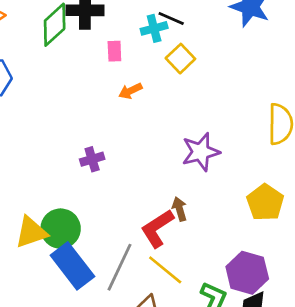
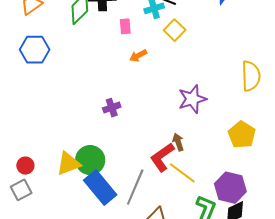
yellow line: (165, 270) -> (182, 173), moved

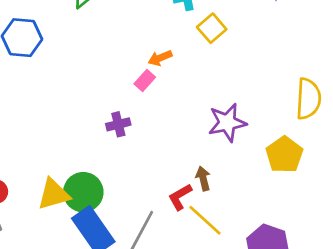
pink rectangle: (125, 26) -> (145, 81), moved, turned 42
yellow pentagon: (242, 135) -> (284, 155), moved
red L-shape: (162, 157) -> (180, 197), size x0.7

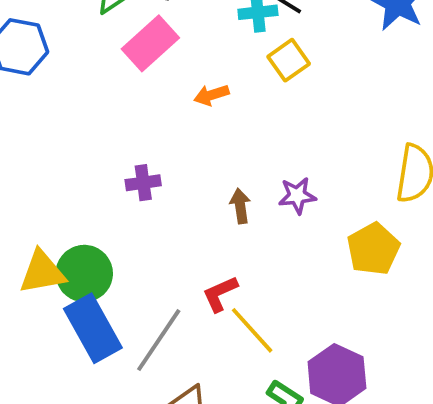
pink rectangle: (145, 81) -> (150, 43), moved, size x1.8
purple star: (227, 123) -> (297, 196), size x0.7
brown arrow: (203, 179) -> (240, 206), moved

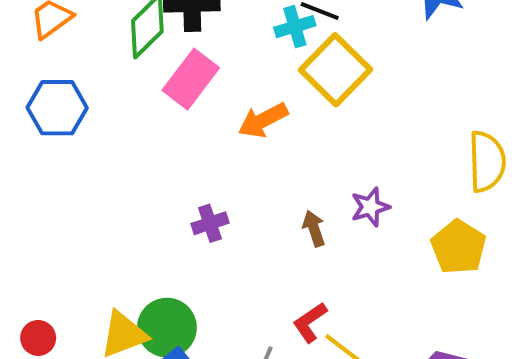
yellow square: (289, 60) -> (335, 70), size x1.6
orange arrow: (211, 95) -> (263, 120), size x1.4

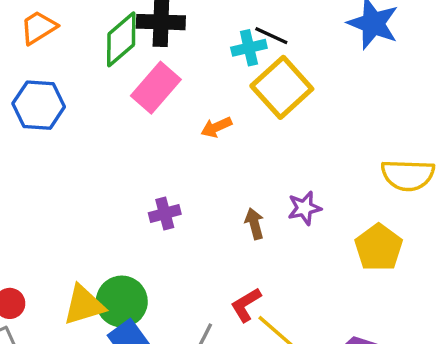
orange arrow: (263, 120) -> (216, 127), size x0.7
yellow semicircle: (487, 162) -> (408, 175), turned 90

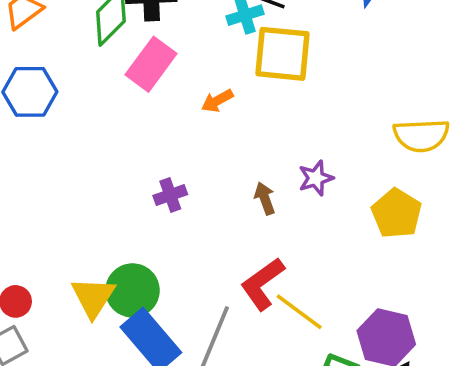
yellow square: (282, 87) -> (282, 54), turned -38
yellow triangle: (84, 305) -> (93, 297), turned -36
red L-shape: (246, 305) -> (262, 284), size x1.4

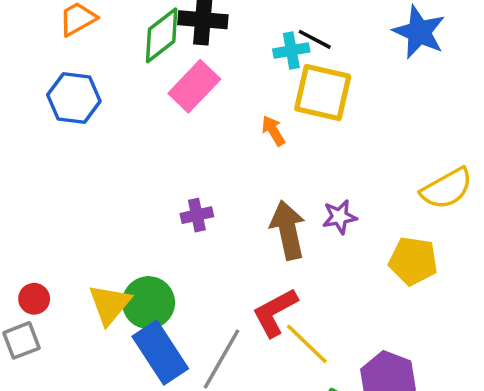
orange arrow: (217, 101) -> (273, 131), moved, turned 80
yellow semicircle: (421, 135) -> (447, 189), turned -34
brown arrow: (265, 198) -> (288, 230), size x1.8
yellow pentagon: (397, 213) -> (413, 261), turned -30

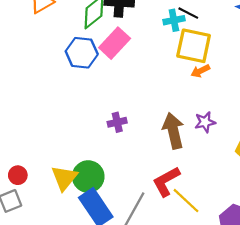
blue hexagon: (74, 98) -> (82, 53), moved
orange arrow: (273, 131) -> (200, 71), moved, turned -84

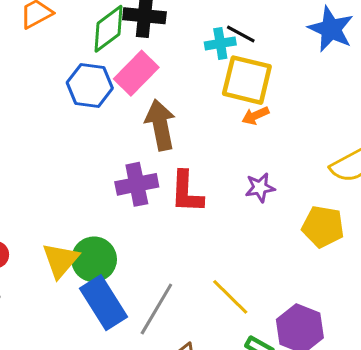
purple cross: (117, 122) -> (137, 184), size x1.5
brown arrow: (173, 131) -> (160, 125), moved
red L-shape: (166, 181) -> (187, 192), moved, turned -60

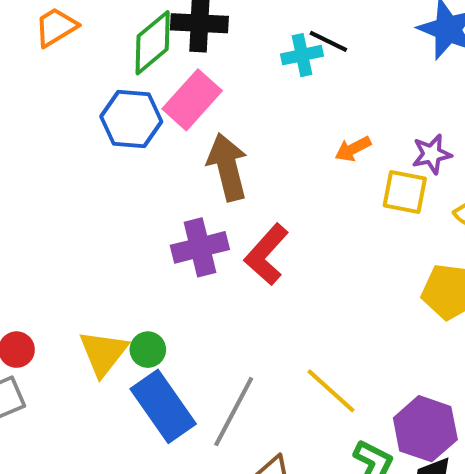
yellow square: (247, 80) -> (405, 192), moved, size x0.7
purple star: (260, 188) -> (432, 154), moved
red L-shape: (187, 192) -> (266, 255), turned 42
green circle: (94, 259) -> (148, 350), size x0.6

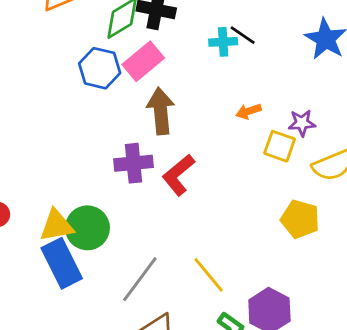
green circle: (148, 350) -> (87, 228), size x1.8
yellow triangle: (103, 353) -> (57, 226), turned 33
blue rectangle: (163, 406) -> (62, 263), moved

